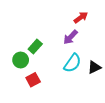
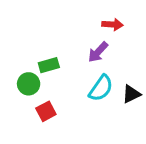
red arrow: (81, 17) -> (112, 25), turned 40
green rectangle: (35, 47) -> (49, 65), turned 32

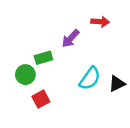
purple arrow: (98, 52) -> (71, 38), moved

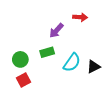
green rectangle: (43, 58) -> (47, 52), moved
red square: (41, 99) -> (23, 80), moved

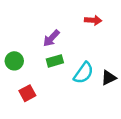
purple arrow: (56, 31) -> (51, 38), moved
green circle: (20, 59) -> (14, 61), moved

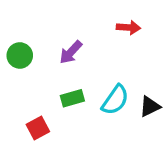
green circle: (14, 61) -> (20, 55), moved
green rectangle: (55, 61) -> (72, 98), moved

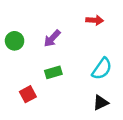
cyan semicircle: (115, 100) -> (102, 69), moved
black triangle: (150, 107) -> (101, 103), moved

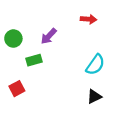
green rectangle: (53, 72) -> (34, 60), moved
red square: (28, 94) -> (17, 89), moved

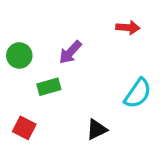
red square: (17, 89) -> (24, 128), turned -35
black triangle: (94, 97) -> (97, 130), moved

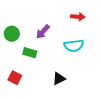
green rectangle: (49, 87) -> (30, 53), turned 32
cyan semicircle: (138, 93) -> (74, 46), moved, turned 48

